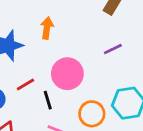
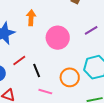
purple line: (113, 49) -> (91, 30), moved
pink circle: (67, 74) -> (58, 38), moved

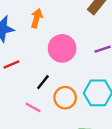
black line: (37, 70) -> (43, 82), moved, turned 48

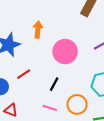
orange circle: (65, 98) -> (77, 104), moved

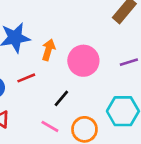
orange arrow: (38, 30) -> (48, 50), moved

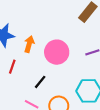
red line: (26, 78) -> (12, 67), turned -48

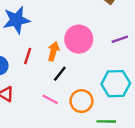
orange arrow: (29, 44) -> (53, 51), moved

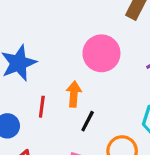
pink circle: (79, 39) -> (101, 53), moved

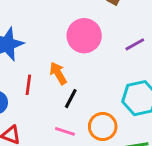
orange arrow: (74, 94) -> (58, 73), turned -35

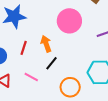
pink line: (65, 131) -> (31, 77), moved

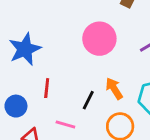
orange arrow: (46, 44) -> (114, 88), moved

